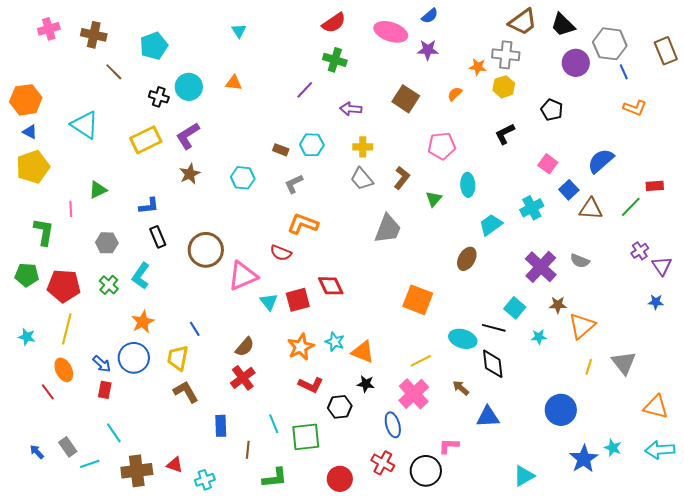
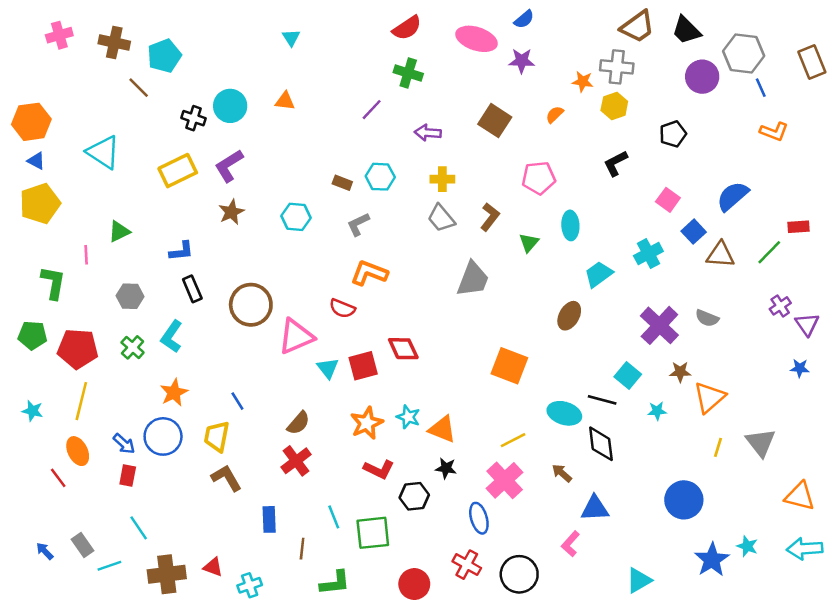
cyan pentagon: (154, 46) -> (164, 56), moved
black pentagon: (552, 110) -> (673, 134), turned 30
pink L-shape: (449, 446) -> (570, 544), moved, turned -50

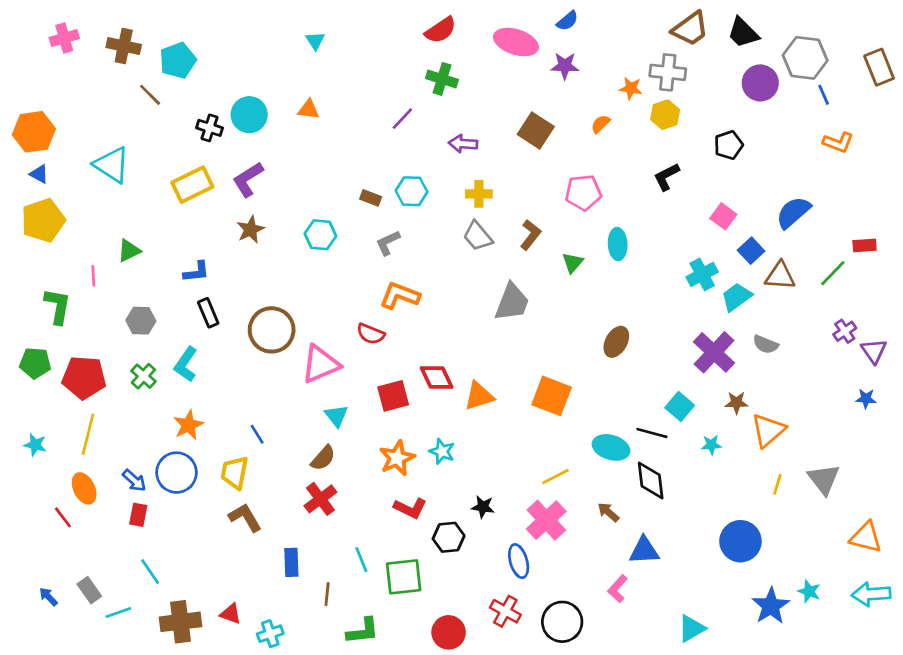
cyan trapezoid: (598, 274) -> (736, 297), moved
cyan triangle: (328, 368) -> (336, 416), moved
orange triangle: (442, 429) -> (479, 396), moved, turned -40

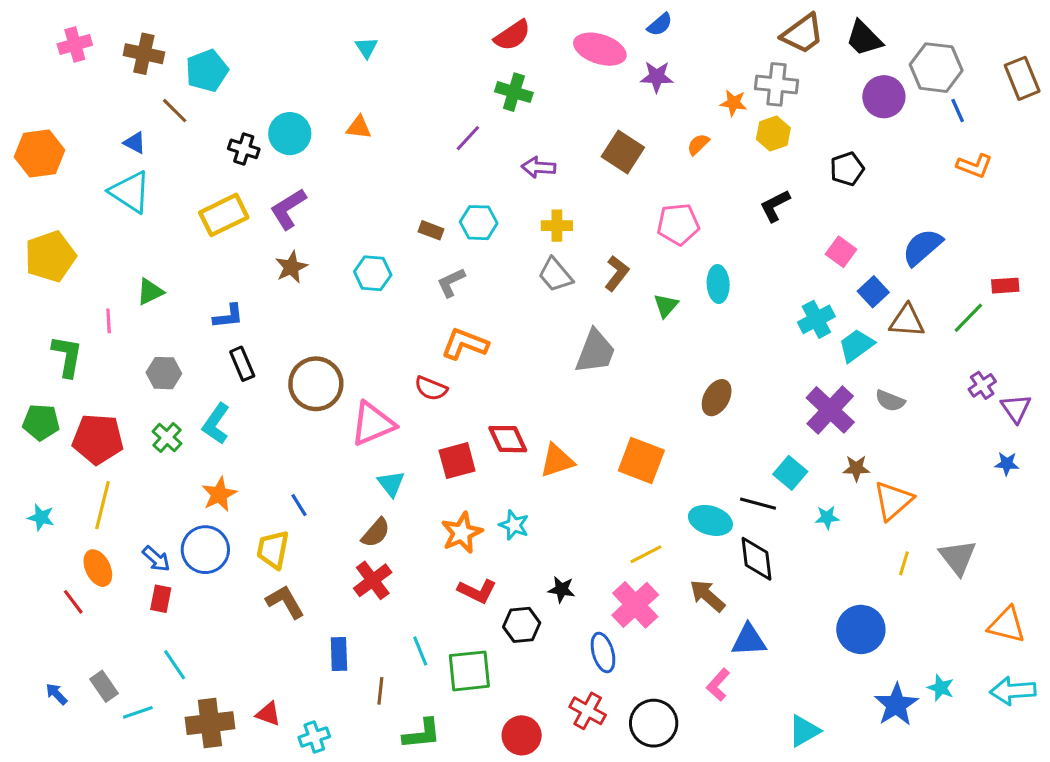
blue triangle: (39, 174) -> (135, 143), moved
brown arrow: (608, 512) -> (707, 596), size x1.4

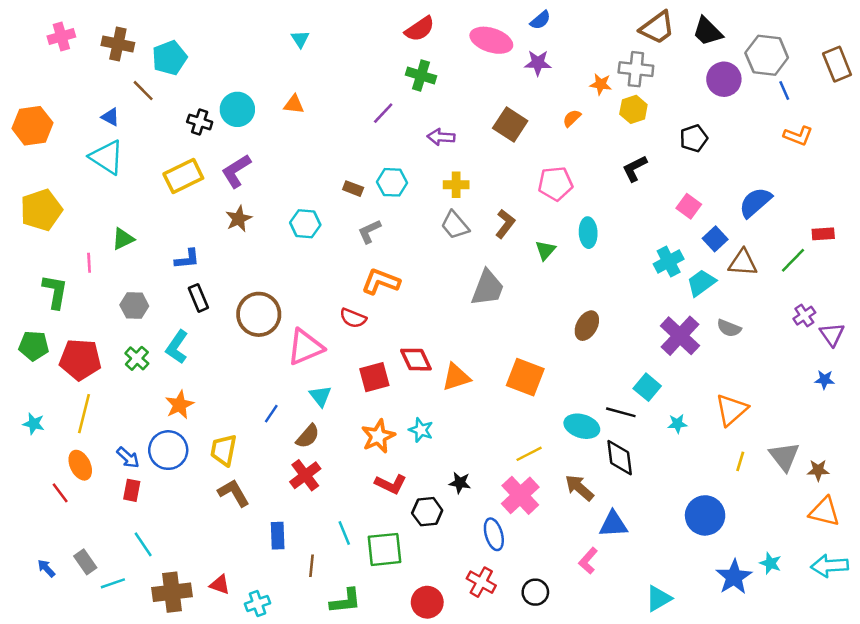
brown star: (856, 468) -> (818, 470), moved
blue line: (299, 505) -> (271, 414), moved, turned 66
black circle: (654, 723) -> (535, 592), size x0.7

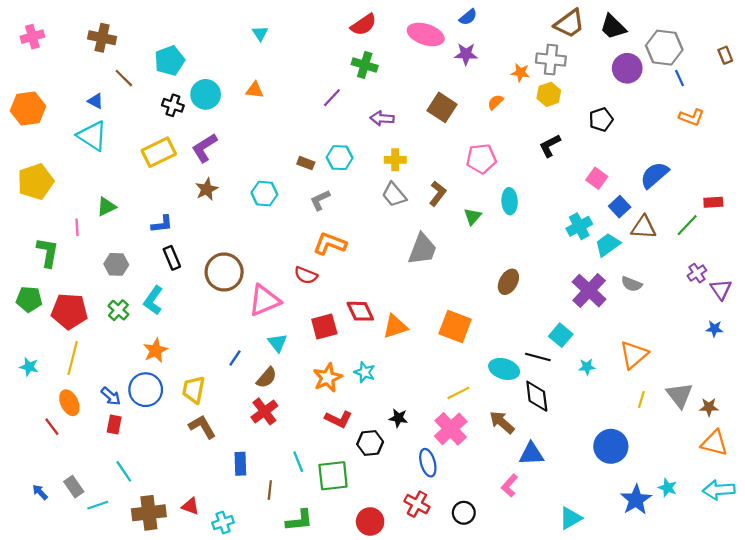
pink cross: (61, 36) -> (32, 37), moved
cyan pentagon: (169, 58) -> (170, 61), moved
brown rectangle: (837, 64) -> (725, 55), size x0.6

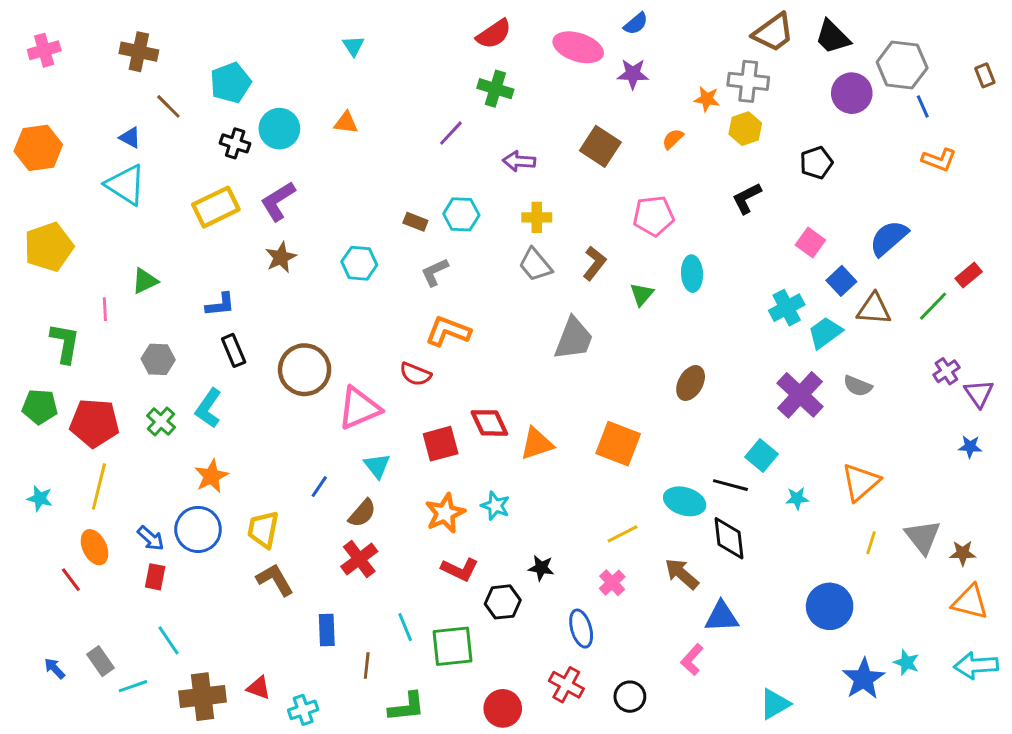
red rectangle: (713, 202) -> (969, 275), turned -36
pink cross: (451, 429) -> (612, 583), size x0.6

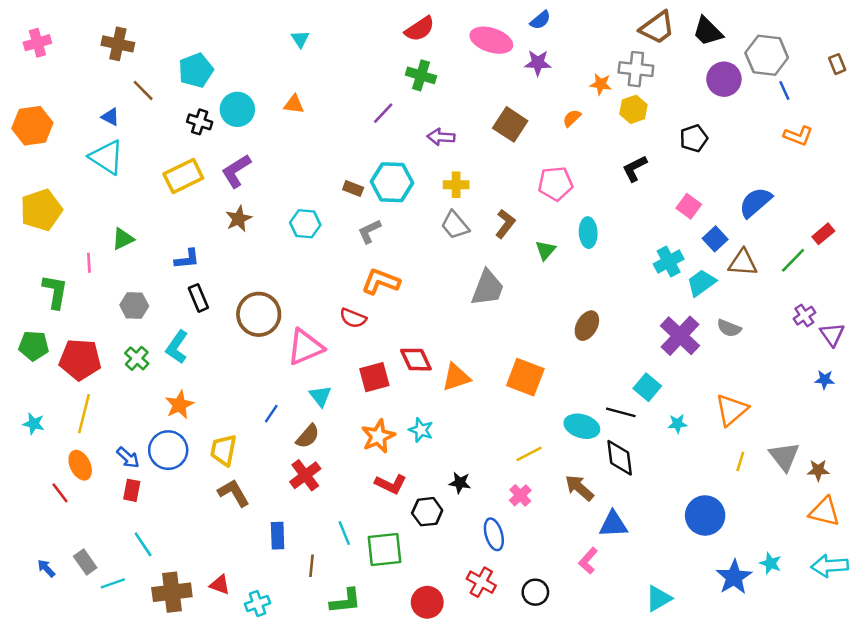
cyan hexagon: (461, 214) -> (392, 182), size x1.4

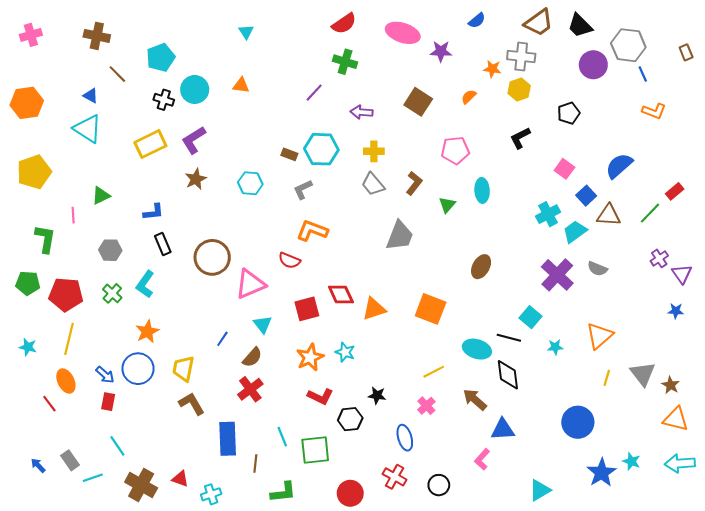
blue semicircle: (540, 20) -> (477, 20), moved
brown star: (818, 470) -> (671, 385), turned 30
blue rectangle: (278, 536) -> (228, 439), size x1.5
brown cross: (172, 592) -> (141, 485), turned 36

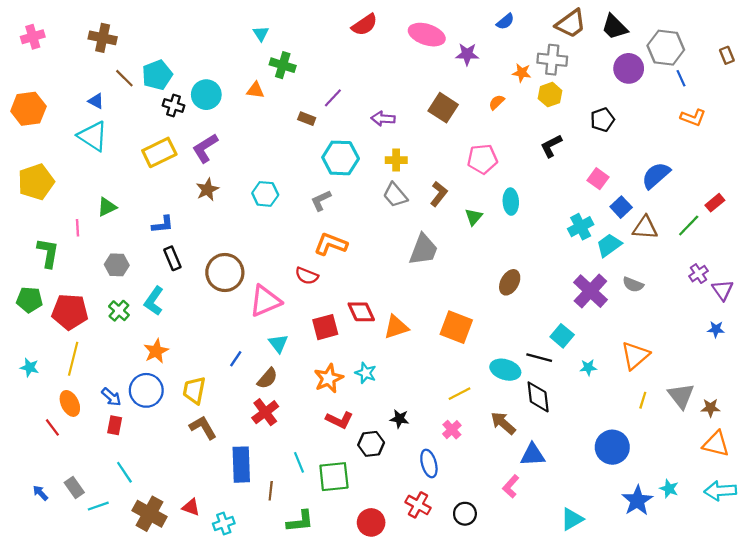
cyan pentagon: (161, 58) -> (157, 75), moved
green cross: (345, 62) -> (283, 65), moved
brown rectangle: (289, 154) -> (307, 119), moved
brown star: (671, 385) -> (711, 408), turned -30

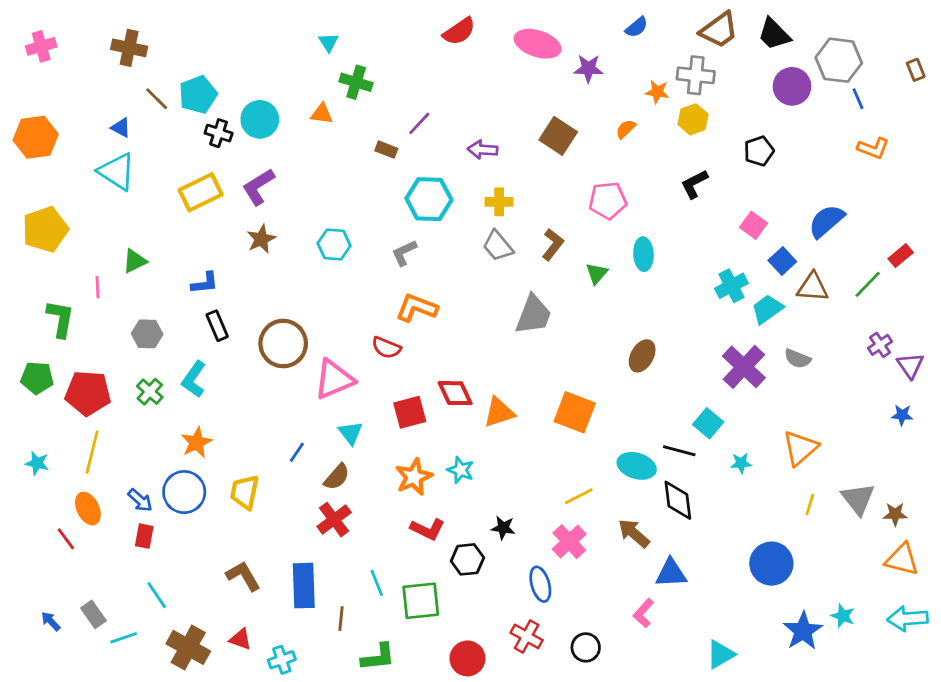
brown L-shape: (203, 427) -> (243, 576), moved
pink cross: (452, 430) -> (569, 542), size x1.4

